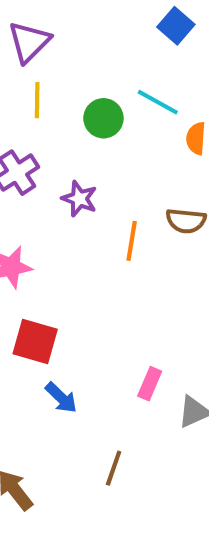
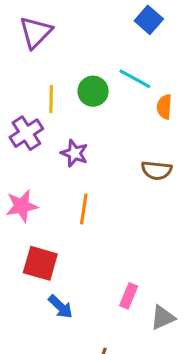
yellow line: (37, 100) -> (51, 99), moved
orange line: (132, 241) -> (84, 209), moved

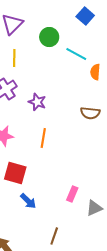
green circle: (93, 91) -> (49, 37), moved
yellow line: (51, 99) -> (14, 58), moved

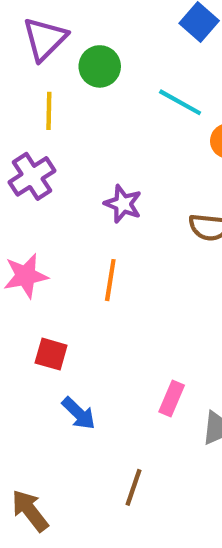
green circle: (49, 37) -> (100, 66), moved
purple star: (37, 102) -> (123, 204), moved
red square: (15, 173) -> (51, 354), size x0.7

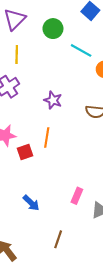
green circle: (100, 66) -> (53, 29), moved
red square: (51, 354) -> (25, 152), moved, turned -35

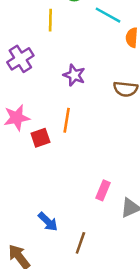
yellow line: (17, 55) -> (50, 20), moved
blue arrow: (31, 203) -> (48, 222), moved

